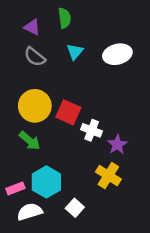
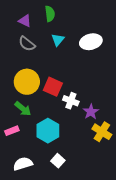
yellow cross: (108, 176) -> (102, 132), moved
cyan hexagon: (46, 182) -> (48, 131), moved
pink rectangle: (15, 188) -> (12, 131), moved

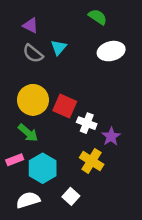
green semicircle: (50, 14) -> (98, 17), moved, turned -49
cyan triangle: (58, 40) -> (59, 47), moved
cyan hexagon: (48, 131) -> (43, 168), moved
yellow cross: (102, 132) -> (92, 161), moved

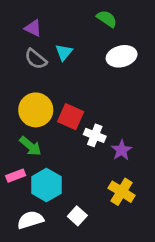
yellow cross: (92, 161) -> (122, 192), moved

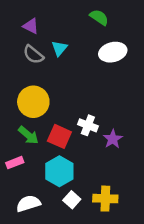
red square: (71, 117) -> (59, 136), moved
cyan hexagon: (46, 185) -> (59, 171), moved
yellow cross: (122, 192) -> (105, 199), moved, turned -30

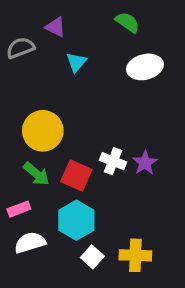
purple triangle: (31, 26) -> (56, 27), moved
gray semicircle: (33, 55) -> (20, 48), moved, turned 120
purple star: (113, 139) -> (145, 163), moved
white semicircle: (28, 203) -> (30, 243), moved

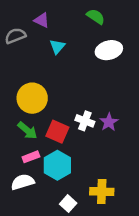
pink rectangle: (19, 209) -> (31, 157), moved
white square: (92, 257) -> (68, 204), moved

